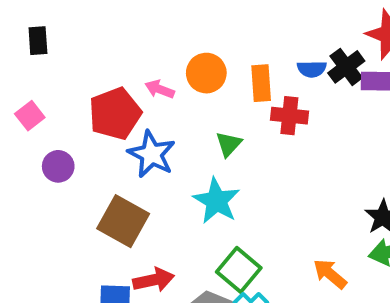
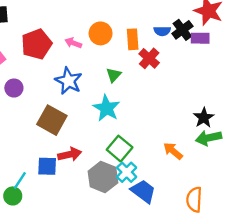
red pentagon: (115, 114) -> (36, 44), moved
red cross: (289, 116) -> (149, 58), turned 36

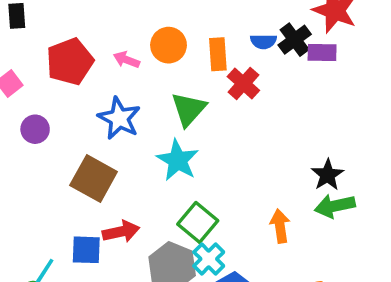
green triangle: (114, 75) -> (189, 109), size x1.5
orange arrow: (173, 151) -> (280, 226), turned 42

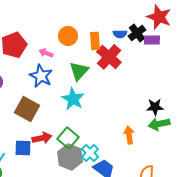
pink arrow: (126, 60) -> (46, 53), moved
red cross: (243, 83) -> (109, 57), size x1.4
black star: (328, 175) -> (155, 107), turned 30
green square: (198, 222) -> (68, 138), moved

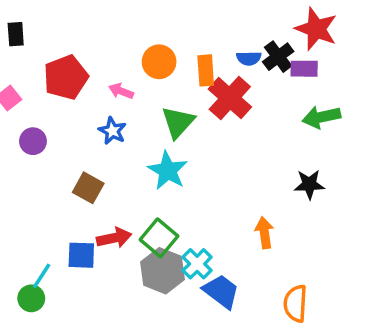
blue star: (41, 76) -> (112, 131), size x0.7
brown square: (27, 109) -> (88, 188), size x0.7
green arrow: (159, 124) -> (321, 117), moved

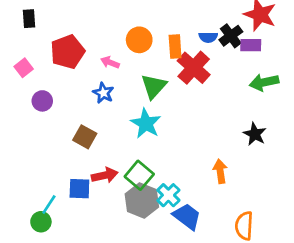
black star: (309, 184) -> (255, 134), turned 30

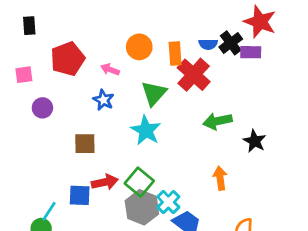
pink square: (24, 68) -> (24, 75), turned 30
green arrow: (264, 82) -> (217, 121), moved
brown square: (85, 137) -> (85, 144), turned -30

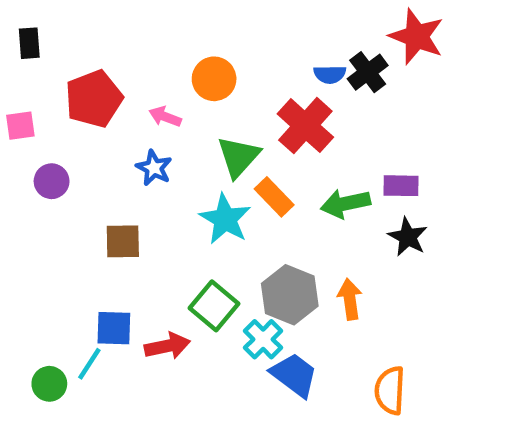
purple rectangle: (251, 52) -> (401, 186), moved
orange rectangle: (175, 54) -> (274, 197), moved, turned -40
red arrow: (105, 182) -> (167, 346), moved
gray hexagon: (142, 207) -> (290, 295), moved
cyan line: (49, 211) -> (89, 364), moved

